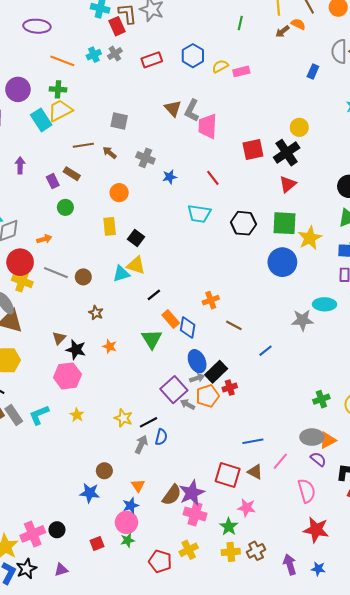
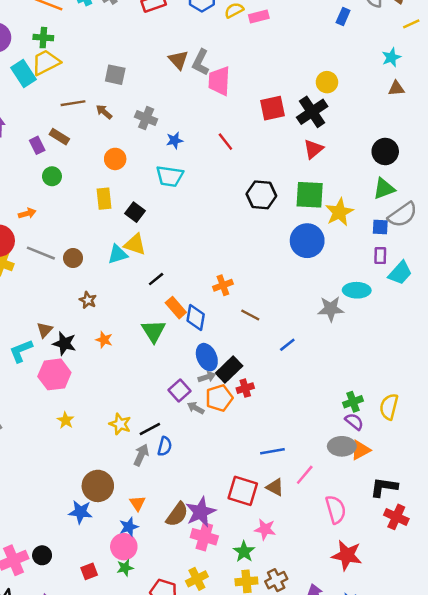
cyan trapezoid: (199, 214) -> (170, 176), moved
purple square: (174, 390) -> (180, 391), size x0.7
cyan L-shape: (39, 415) -> (21, 351), moved
purple semicircle: (318, 459) -> (354, 422), moved
brown circle: (104, 471) -> (98, 486), size x1.6

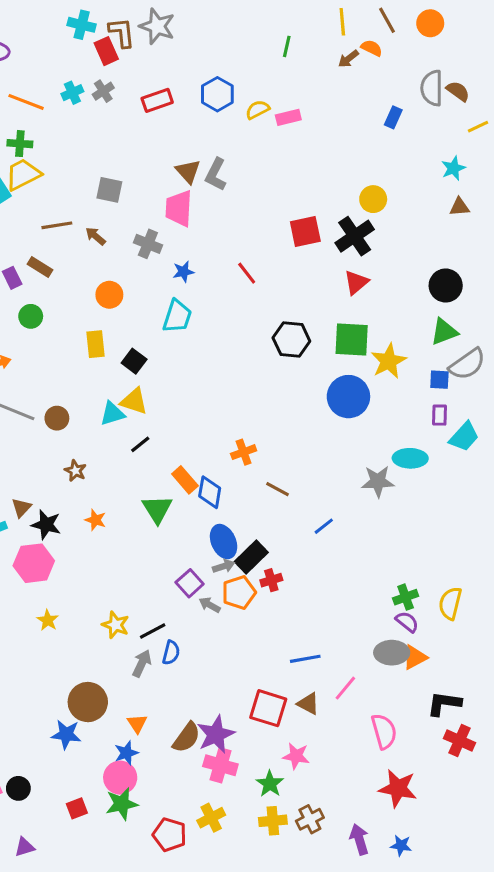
pink trapezoid: (219, 81) -> (179, 208), moved
cyan trapezoid: (170, 176) -> (177, 316), turned -80
black line: (156, 279) -> (140, 444), moved
green star: (125, 568) -> (122, 804), size x1.5

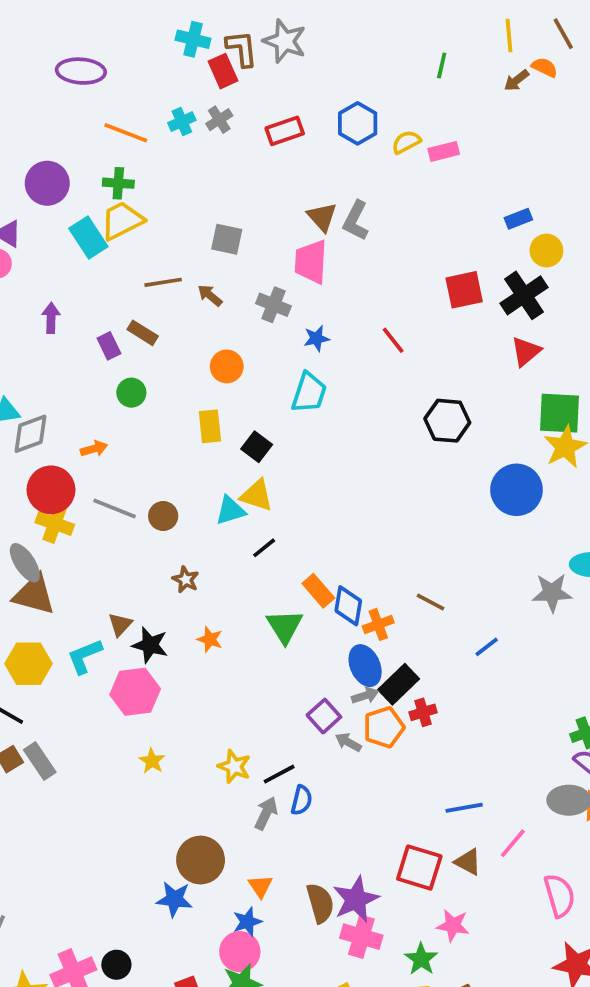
blue rectangle: (393, 117) -> (518, 219), moved, turned 45
green square: (352, 339) -> (560, 413), moved
orange cross: (244, 452) -> (378, 624), moved
brown semicircle: (186, 737) -> (320, 903), turned -52

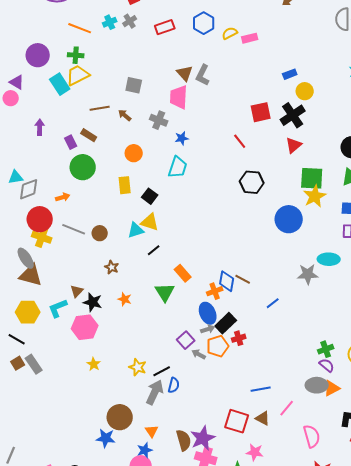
red line: (393, 340) -> (240, 141), moved
green circle: (131, 393) -> (83, 167), size x1.6
blue diamond: (348, 606) -> (227, 281), moved
gray arrow: (266, 813) -> (155, 392), size x1.4

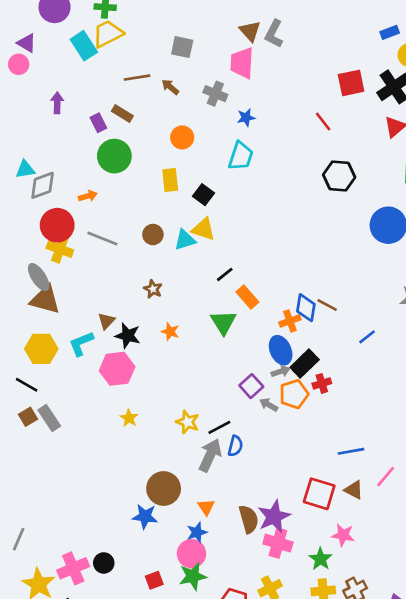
brown circle: (100, 233) -> (153, 235), moved
black line: (154, 250) -> (225, 274), moved

